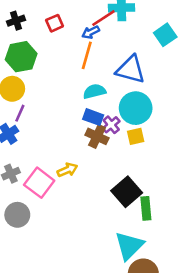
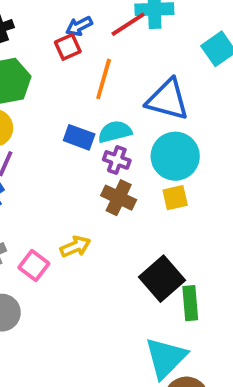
red square: (55, 23) -> (68, 47), moved
blue arrow: (91, 32) -> (79, 26), moved
blue rectangle: (93, 117) -> (79, 137), moved
purple cross: (111, 125) -> (117, 160), moved, turned -30
pink square: (39, 183) -> (34, 265), size x0.7

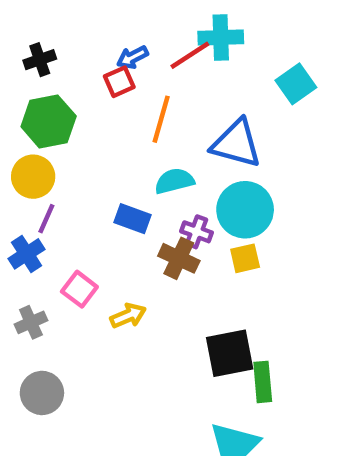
blue rectangle: (79, 137) -> (132, 219), moved
purple cross: (117, 160) -> (196, 232), moved
pink square: (34, 265) -> (79, 289), moved
black square: (162, 279) -> (230, 353), turned 30

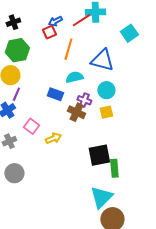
cyan circle: (245, 210) -> (106, 90), size x0.7

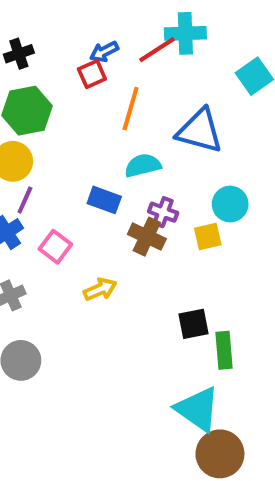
cyan circle: (106, 90) -> (230, 204), moved
pink square: (31, 126) -> (55, 247), moved
black square: (99, 155) -> (194, 324), size x0.7
cyan triangle: (101, 197) -> (198, 409), turned -40

